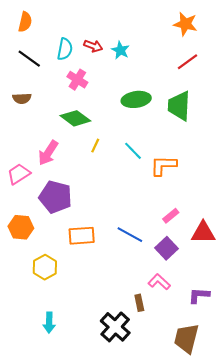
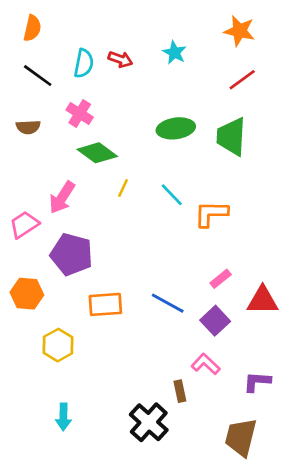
cyan star: (120, 50) -> (174, 53), moved
pink cross: (77, 80) -> (80, 114), moved

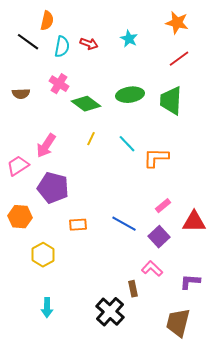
orange semicircle: (32, 28) -> (47, 21), moved
black line: (38, 76) -> (28, 42), moved
green diamond: (97, 153) -> (86, 104), moved
orange rectangle: (105, 304) -> (78, 225), size x0.7

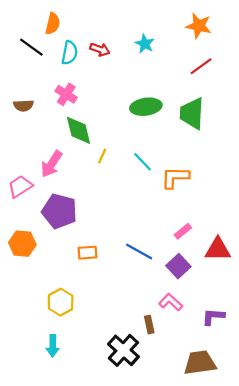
green diamond: (86, 104) -> (79, 130), moved, turned 40
yellow hexagon: (43, 255) -> (61, 302), moved
brown trapezoid: (178, 323) -> (200, 363), turned 68

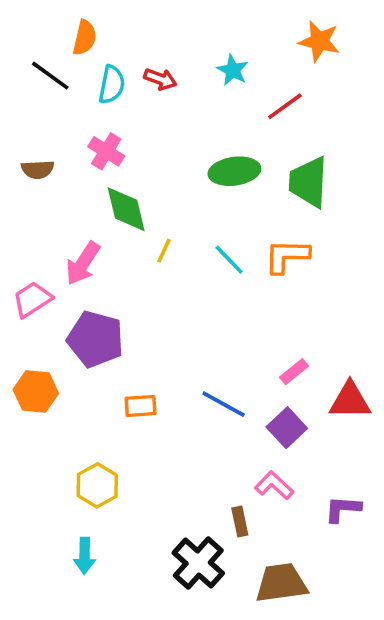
red line: (201, 66) -> (285, 106), moved
orange L-shape: (175, 177) -> (287, 256), moved
brown trapezoid: (200, 363) -> (281, 583), moved

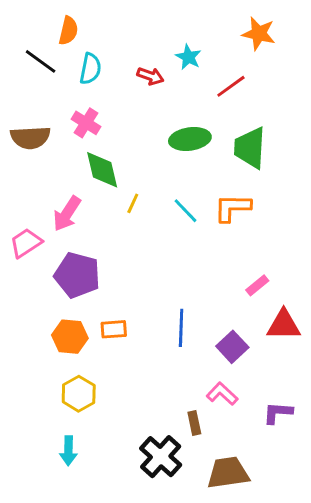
red arrow: (160, 79) -> (150, 76), moved
brown semicircle: (38, 169) -> (30, 138), size x1.5
pink rectangle: (294, 372) -> (257, 285), moved
orange hexagon: (36, 392) -> (70, 337), moved
blue line: (224, 404) -> (181, 328), turned 63

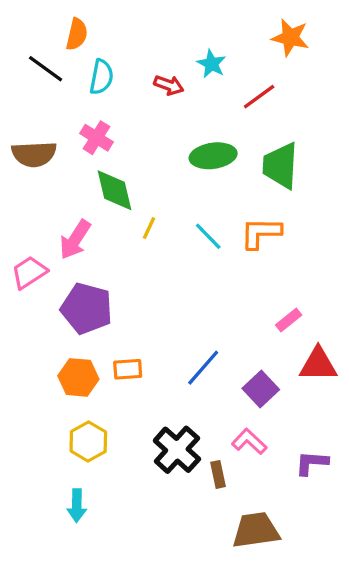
blue line: (181, 328) -> (203, 368), turned 39
black cross: (161, 457) -> (177, 450), moved

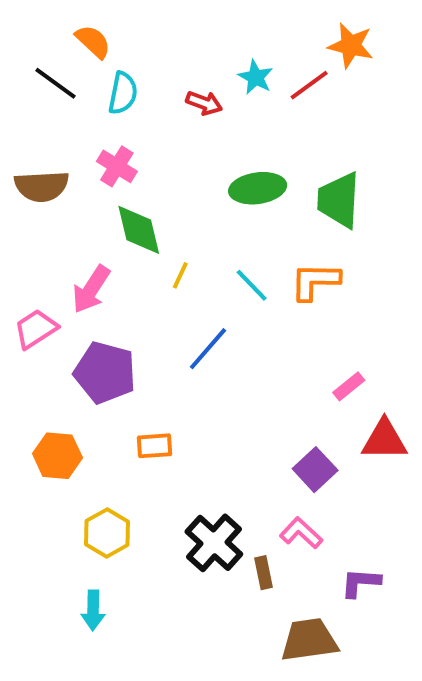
orange semicircle: (77, 34) -> (93, 42), turned -60
red line: (259, 97) -> (309, 85), moved
blue line: (203, 368) -> (208, 349), moved
orange hexagon: (78, 377) -> (57, 456), moved
purple L-shape: (312, 463) -> (361, 583), moved

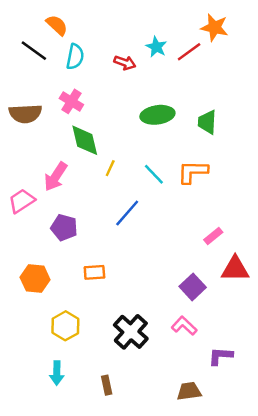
green trapezoid: (339, 200) -> (207, 122), size x0.7
purple pentagon: (105, 372) -> (64, 228), size x0.7
brown rectangle: (264, 573) -> (107, 385), moved
brown trapezoid: (309, 640) -> (189, 391), size x0.7

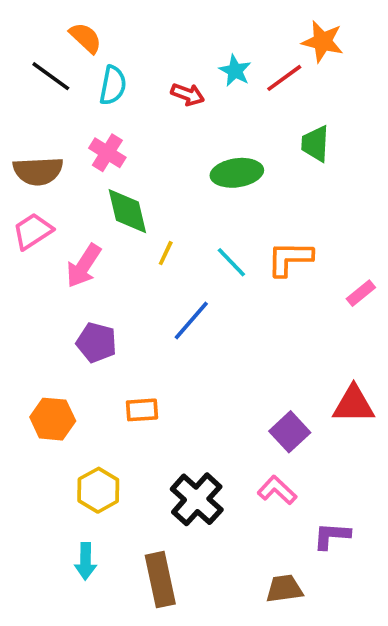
green trapezoid: (207, 122) -> (315, 144), moved
pink trapezoid: (22, 201) -> (33, 231), moved
pink rectangle: (213, 236) -> (361, 293), moved
brown rectangle: (107, 385) -> (160, 580), size x1.8

